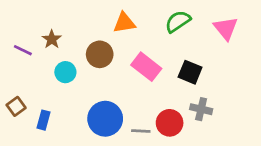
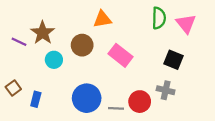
green semicircle: (178, 21) -> (159, 18), moved, turned 125
brown star: (52, 39) -> (43, 33), size x1.5
black square: (190, 72) -> (173, 60), moved

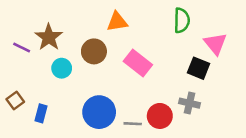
pink triangle: (186, 24) -> (215, 44), moved

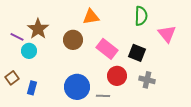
cyan circle: (62, 68) -> (29, 51), moved
black square: (199, 68) -> (137, 53), moved
red circle: (160, 116) -> (117, 76), moved

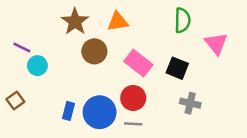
brown star: (38, 29) -> (75, 22), moved
red circle: (117, 76) -> (133, 98), moved
blue rectangle: (32, 88) -> (68, 111), moved

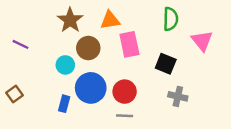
pink rectangle: (138, 63) -> (129, 44), moved, turned 40
cyan circle: (37, 66) -> (65, 65), moved
blue circle: (100, 112) -> (91, 88), moved

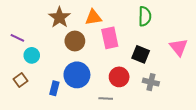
pink triangle: (202, 41) -> (179, 47), moved
cyan circle: (65, 65) -> (32, 55), moved
red circle: (125, 92) -> (119, 77), moved
brown square: (14, 94) -> (20, 80), moved

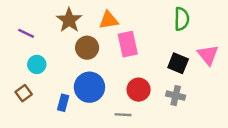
green semicircle: (145, 16) -> (182, 19), moved
purple line: (17, 38) -> (26, 33), moved
black square: (141, 54) -> (178, 63), moved

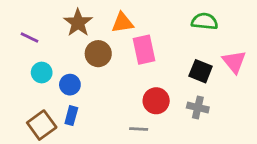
green semicircle: (182, 19) -> (205, 21), turned -85
blue circle: (89, 87) -> (70, 85), moved, size x0.6
brown square: (24, 93) -> (42, 125), moved, size x1.5

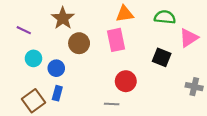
orange triangle: (122, 23) -> (125, 14), moved
pink triangle: (234, 62) -> (189, 38), moved, turned 36
gray cross: (198, 108) -> (194, 87), moved

